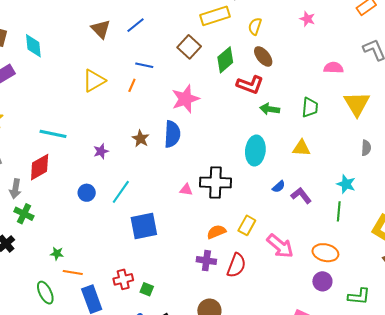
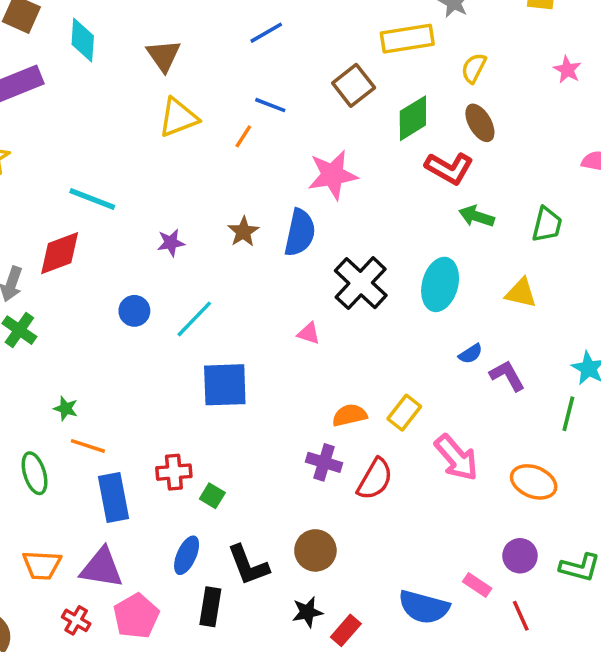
brown triangle: (101, 29) -> (164, 56), moved
black cross: (215, 182) -> (361, 283), moved, turned 32
purple circle: (322, 281) -> (520, 556), moved

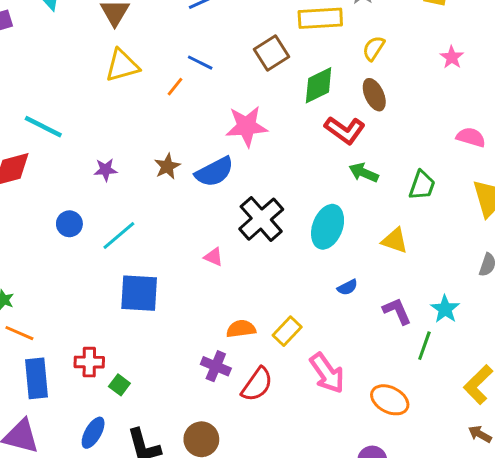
blue semicircle: (300, 233) -> (214, 172), turned 45
purple L-shape: (507, 376) -> (397, 311), moved

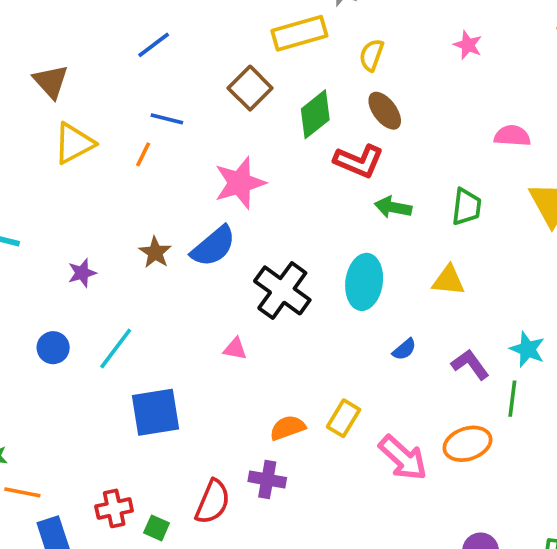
red semicircle: (257, 384) -> (213, 502), moved
orange ellipse: (390, 400) -> (467, 444), moved, turned -33

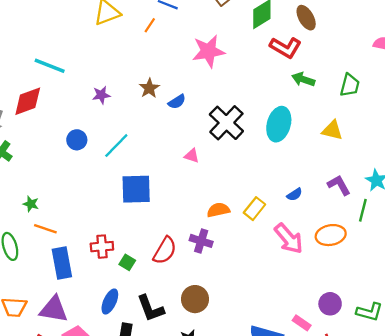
blue semicircle: (213, 246) -> (177, 102), moved, size x0.6
blue semicircle: (404, 349) -> (294, 194), moved

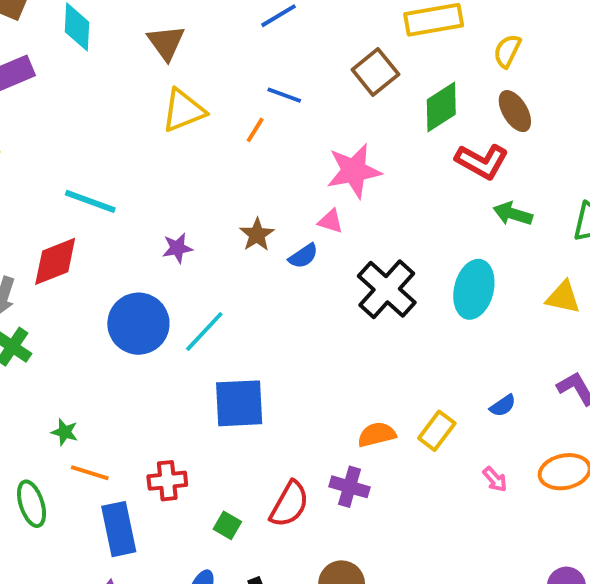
blue circle: (77, 140) -> (138, 324), size x1.8
pink triangle: (192, 156) -> (331, 221), moved
pink arrow: (289, 239) -> (495, 479), size x0.5
red cross: (102, 247) -> (167, 481), moved

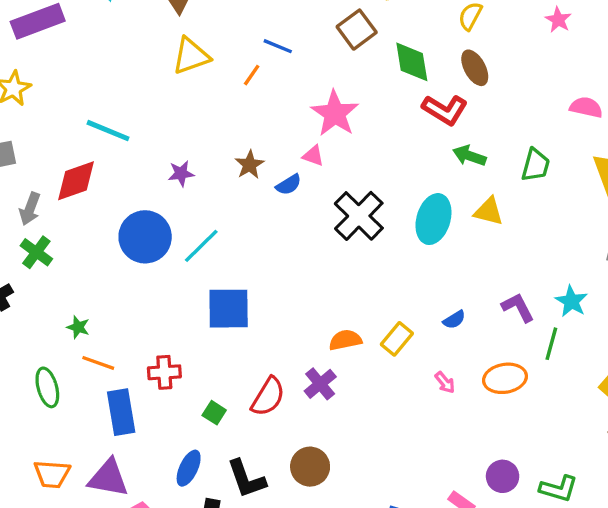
green diamond: (441, 107) -> (412, 62), turned -69
pink star: (354, 171) -> (335, 113), turned -30
yellow triangle: (563, 297) -> (489, 211), moved
purple cross: (349, 487) -> (320, 384), turned 32

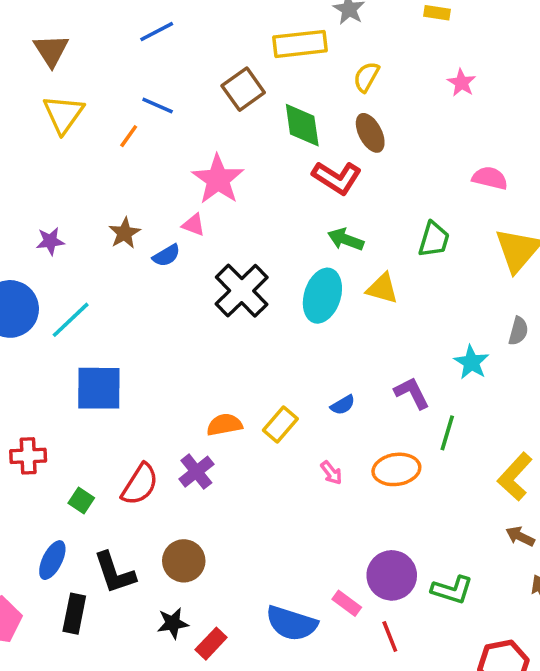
yellow triangle: (191, 56) -> (63, 114), turned -36
green arrow: (469, 156) -> (346, 239), moved
cyan star: (571, 301) -> (471, 362), moved
purple circle: (503, 476) -> (392, 575), size x1.4

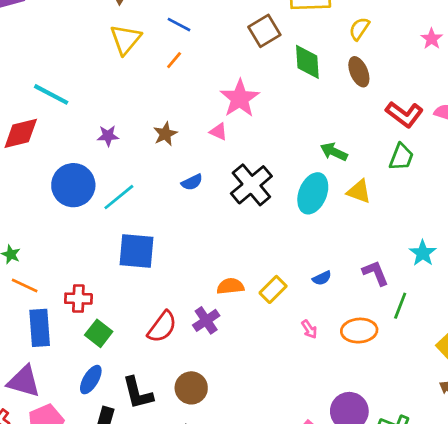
blue line: (158, 105) -> (179, 25), moved
red L-shape: (337, 178) -> (404, 114), moved
blue semicircle: (166, 255) -> (192, 182), moved
green square: (81, 501) -> (99, 333), moved, size x1.4

